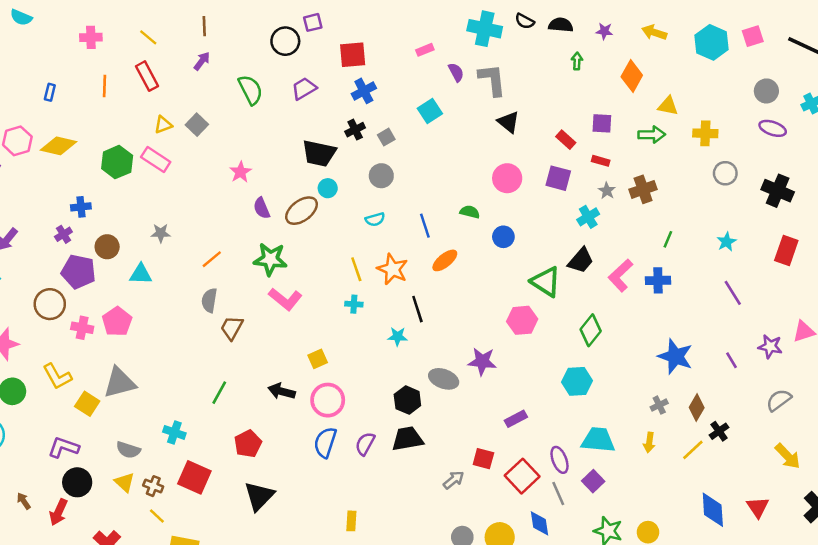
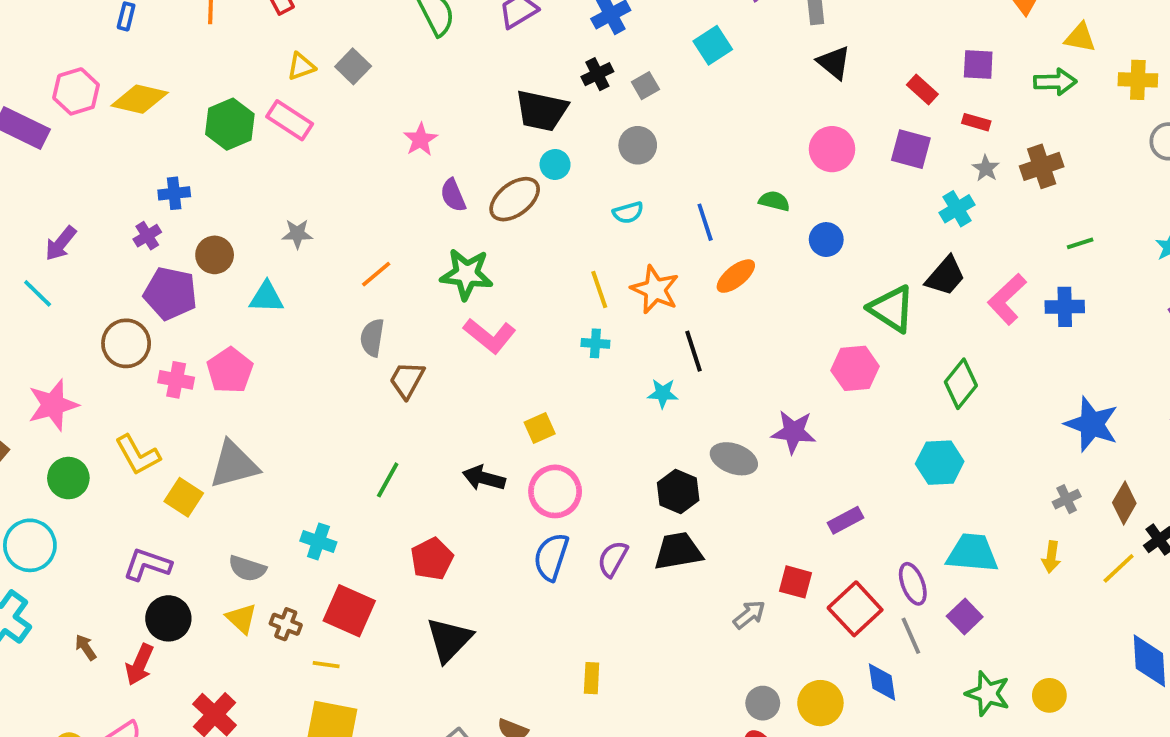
green line: (668, 239) -> (1080, 243), turned 49
yellow line: (157, 516) -> (326, 665), moved, turned -35

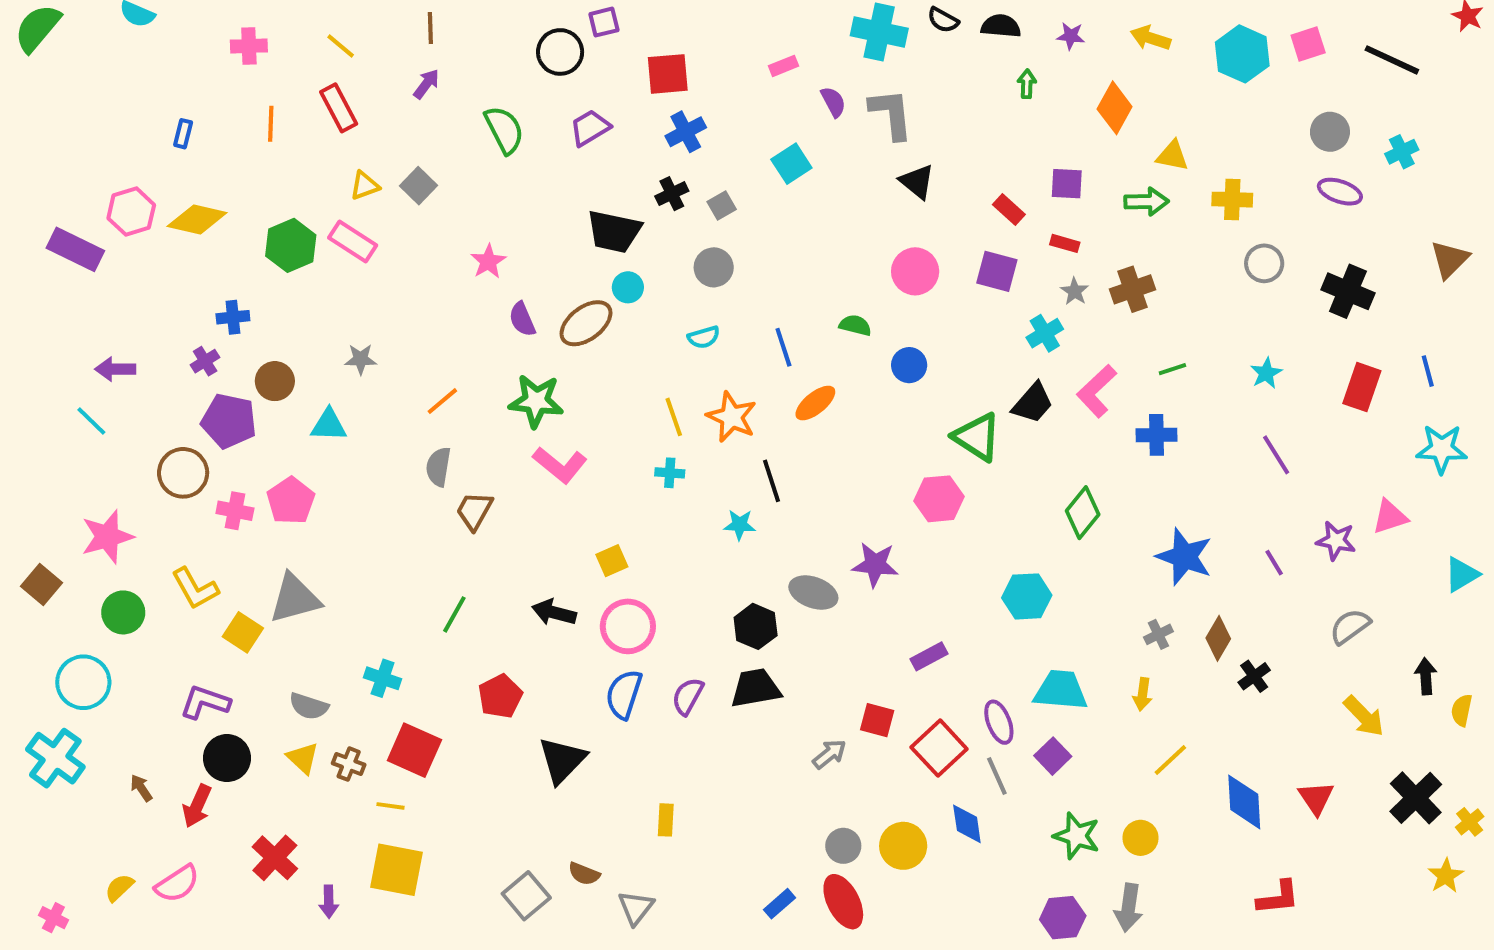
purple arrow: (61, 243) -> (115, 369), turned 51
pink L-shape: (1007, 299) -> (1097, 391), moved
green diamond: (961, 384) -> (1083, 513), moved
yellow line: (1119, 568) -> (1170, 760), moved
black triangle: (449, 640) -> (562, 760), moved

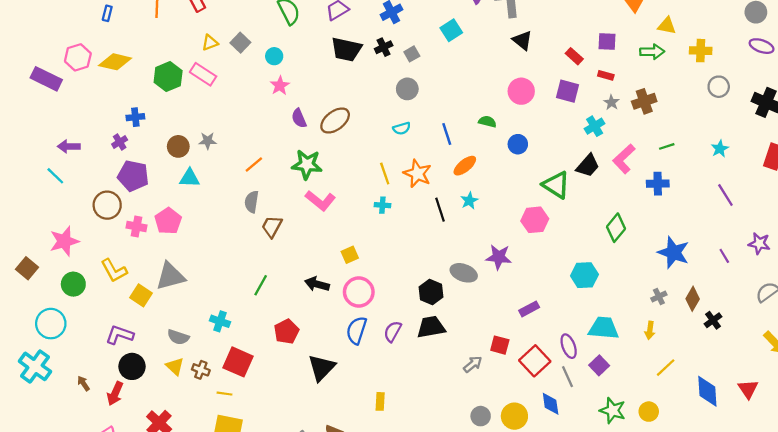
black trapezoid: (614, 231) -> (346, 49), moved
cyan circle: (628, 287) -> (274, 56), moved
brown circle: (275, 381) -> (178, 146), moved
cyan star: (740, 525) -> (469, 201), moved, turned -30

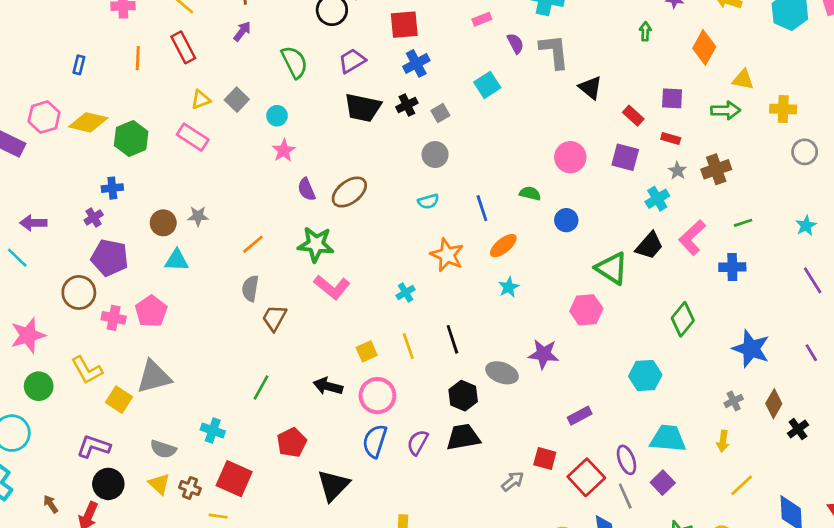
black triangle: (522, 40) -> (590, 88), moved
green hexagon: (168, 77) -> (131, 138), moved
yellow line: (385, 174) -> (408, 346), moved
cyan cross: (382, 205) -> (406, 292), turned -35
black line: (440, 210) -> (452, 339), moved

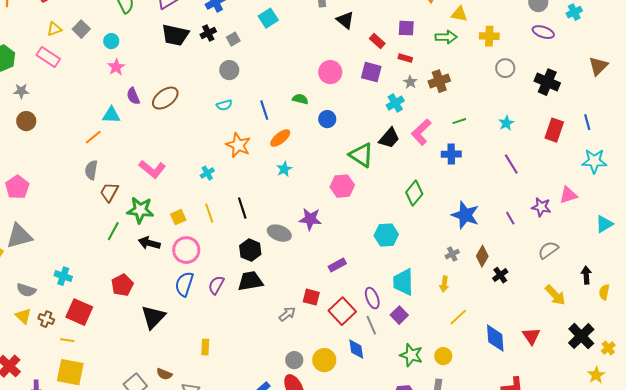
gray star: (198, 216) -> (21, 91), moved
green star: (316, 244) -> (140, 210), moved
cyan triangle: (177, 260) -> (111, 115), moved
green line: (261, 388) -> (113, 231), moved
cyan trapezoid: (668, 438) -> (403, 282), turned -96

